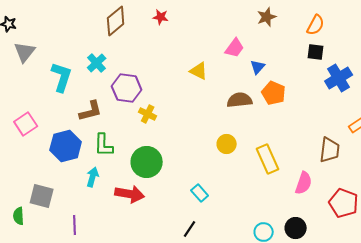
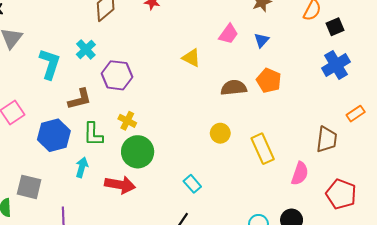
black square: (316, 52) -> (335, 27), moved, turned -30
blue triangle: (258, 67) -> (262, 40), moved
yellow cross: (148, 114) -> (127, 121), moved

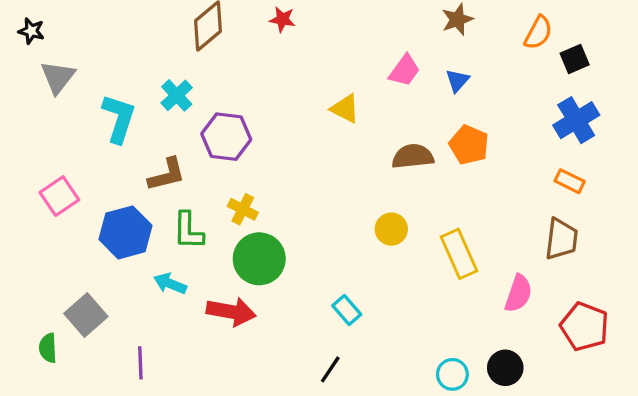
orange rectangle: (356, 114) -> (570, 181), moved, turned 60
cyan arrow: (82, 167) -> (170, 284), turned -84
gray square: (29, 187) -> (86, 315), turned 35

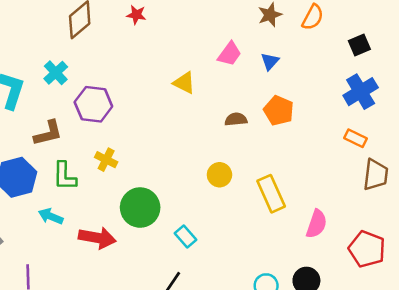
orange semicircle: (538, 33) -> (313, 17), moved
brown semicircle: (413, 156) -> (236, 119), size x0.7
brown trapezoid: (561, 239) -> (376, 175), moved
green circle: (259, 259) -> (140, 208), moved

